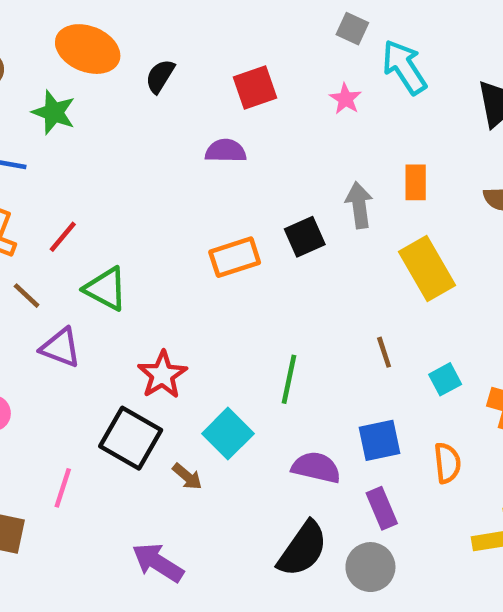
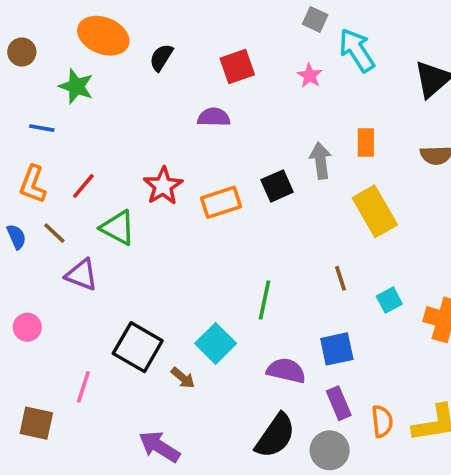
red star: (162, 375) -> (163, 186), moved
orange semicircle: (447, 463) -> (382, 421), moved

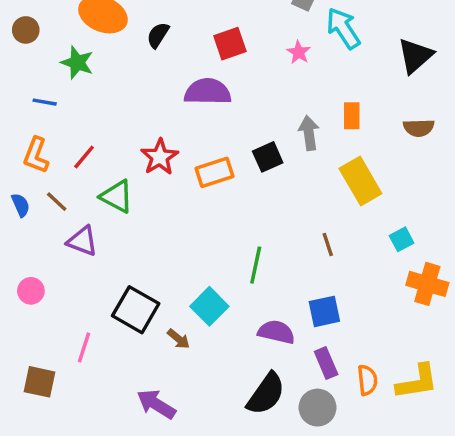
purple semicircle: (214, 117) -> (208, 92), size x1.5
cyan square: (389, 300) -> (402, 239), moved

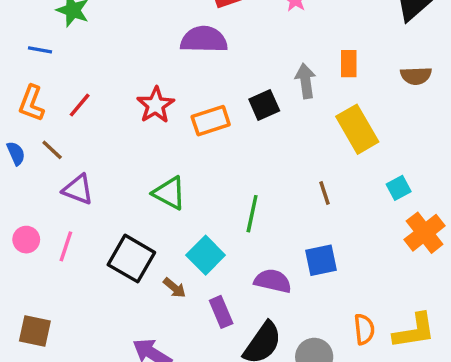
green triangle: (117, 196) -> (169, 193), moved
orange cross: (427, 284) -> (425, 233), turned 36
pink line: (84, 347) -> (66, 246), moved
purple rectangle: (326, 363) -> (221, 312), moved

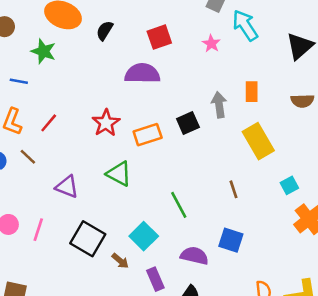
purple triangle: (78, 190) -> (67, 187), moved
green triangle: (169, 193) -> (119, 174), moved
green line: (252, 214) -> (179, 205), turned -40
blue square: (321, 260) -> (231, 240), turned 30

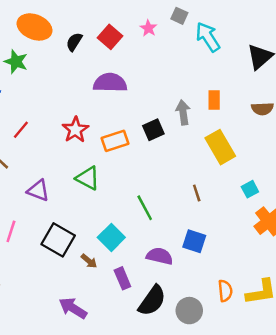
red square: (159, 37) -> (110, 37), moved, turned -30
pink star: (211, 44) -> (148, 28), moved

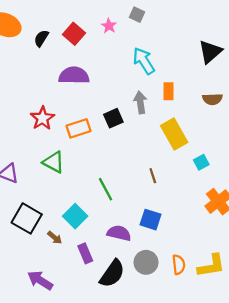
cyan arrow: (208, 37) -> (144, 61), moved
cyan square: (250, 189) -> (201, 162), moved
gray circle: (189, 311) -> (146, 262), moved

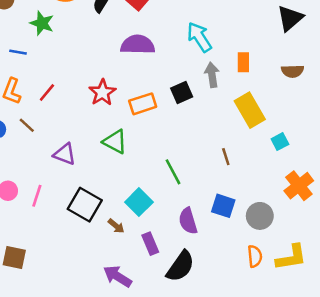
cyan arrow: (144, 61) -> (199, 37), moved
purple semicircle: (119, 233) -> (188, 221), turned -120
gray circle: (146, 262) -> (260, 216), moved
purple arrow: (40, 280) -> (117, 276), moved

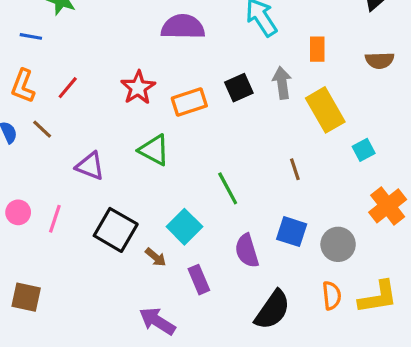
gray arrow: (212, 75) -> (282, 83), moved
black semicircle: (180, 266) -> (272, 310), moved

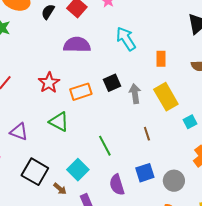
gray arrow: (282, 83) -> (135, 94), moved
blue square: (292, 232) -> (145, 173), turned -36

